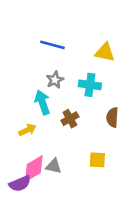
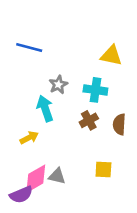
blue line: (52, 45) -> (29, 48), moved
brown cross: (70, 119) -> (89, 120), moved

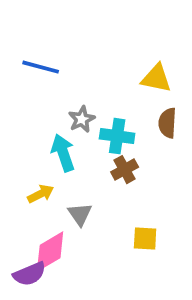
cyan cross: (95, 90) -> (117, 136), moved
brown semicircle: (119, 124) -> (167, 123), moved
gray triangle: (57, 176) -> (80, 214), moved, turned 42

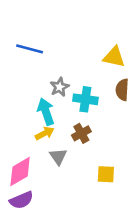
brown cross: (125, 170) -> (81, 133), moved
yellow arrow: (41, 194) -> (45, 133), moved
pink diamond: (50, 252) -> (20, 172), moved

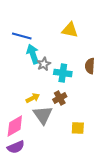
yellow triangle: (114, 57) -> (70, 30), moved
cyan arrow: (46, 112) -> (33, 54), moved
gray triangle: (58, 157) -> (43, 115), size x1.5

